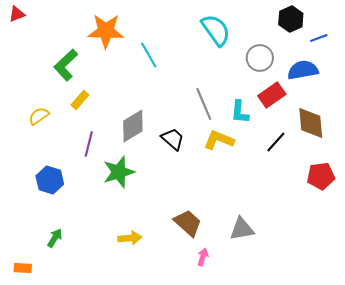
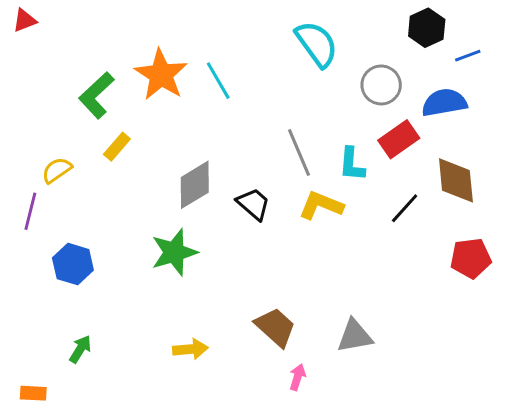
orange star: (106, 31) -> (161, 75), moved, turned 30
purple line: (89, 144) -> (30, 211), moved

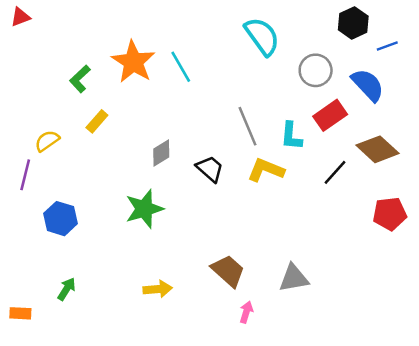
green L-shape: (96, 95) -> (80, 79), size x0.7
blue semicircle: (444, 103) -> (368, 85), turned 57
brown diamond: (456, 180) -> (378, 149), turned -42
gray diamond: (195, 185) -> (161, 153), size x0.7
orange rectangle: (33, 393) -> (20, 313), moved

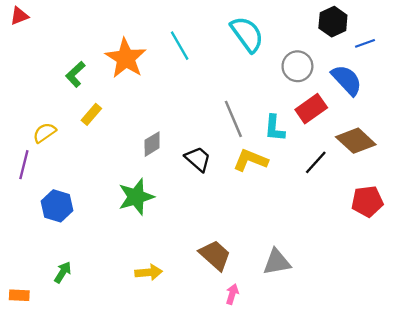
cyan line: (181, 67) -> (180, 46), moved

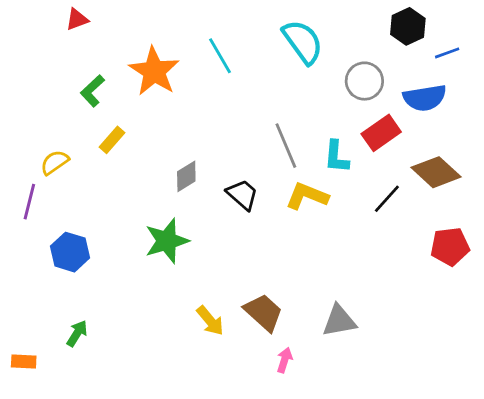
red triangle: (19, 16) -> (77, 19), moved
blue semicircle: (347, 80) -> (425, 98), turned 124
yellow arrow: (149, 272) -> (210, 321), moved, turned 55

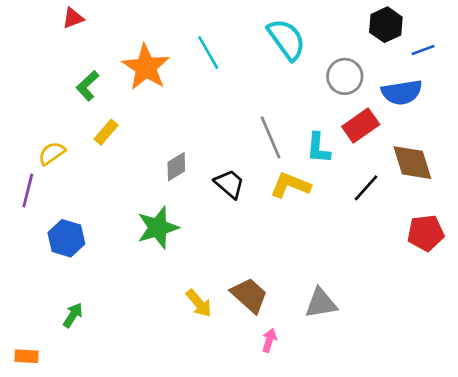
brown diamond: (436, 172) -> (412, 163), turned 30
orange rectangle: (24, 361) -> (27, 356), moved

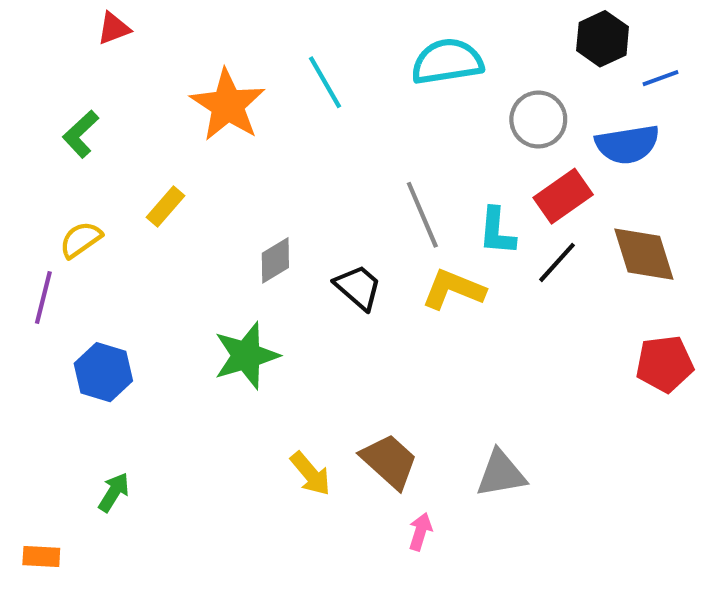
cyan semicircle: (286, 39) -> (447, 62), turned -63
green L-shape: (88, 86) -> (81, 134), moved
black line: (366, 188) -> (557, 262), moved

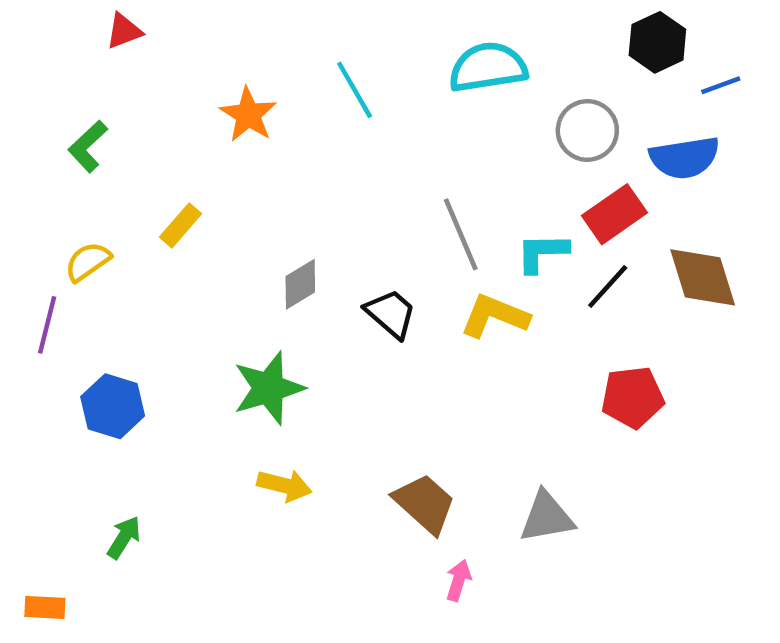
orange star: (228, 105) -> (248, 115), size x0.7
cyan L-shape: (497, 231) -> (542, 253), turned 84
red pentagon: (665, 364) -> (633, 397), moved
yellow arrow: (311, 474) -> (284, 485), moved, turned -36

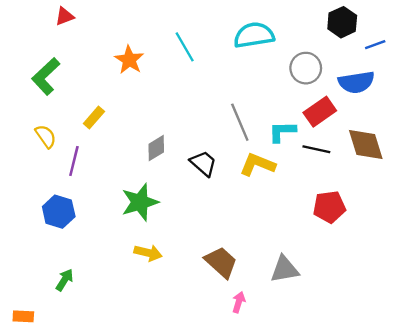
green L-shape: (88, 146) -> (46, 76), size x1.4
yellow semicircle: (88, 262) -> (46, 136), turned 90
black line: (608, 286) -> (316, 149), turned 60
purple line: (47, 325) -> (74, 161), moved

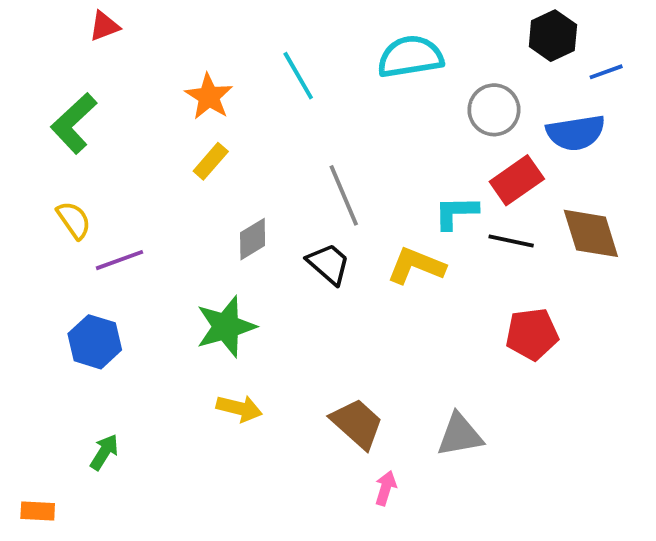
yellow rectangle: (94, 117) -> (211, 161), moved
gray line: (240, 122) -> (344, 195), moved
purple line: (74, 161) -> (119, 260), turned 56

